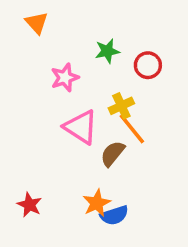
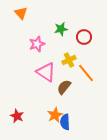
orange line: (132, 129) -> (86, 73), moved
blue semicircle: (114, 215) -> (65, 122), turned 105

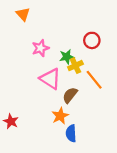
green star: (61, 29) -> (67, 57), moved
orange star: (55, 115) -> (60, 116), moved
red star: (17, 116) -> (11, 121), moved

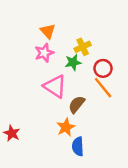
orange triangle: (23, 14) -> (48, 31), moved
red circle: (92, 40) -> (103, 68), moved
yellow cross: (75, 66) -> (83, 47), moved

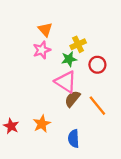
pink triangle: (55, 86) -> (66, 82), moved
orange line: (103, 88) -> (97, 106), moved
orange star: (66, 127) -> (42, 124), moved

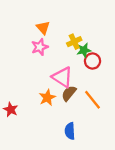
green star: (69, 59) -> (84, 50), moved
orange star: (42, 124) -> (47, 98), moved
red star: (11, 126) -> (11, 109), moved

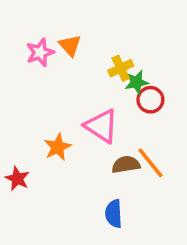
pink star: (40, 47) -> (40, 52), moved
brown semicircle: (69, 93) -> (126, 165), moved, turned 42
orange star: (47, 98) -> (58, 147), moved

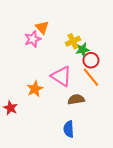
pink star: (40, 52) -> (33, 39), moved
orange line: (150, 163) -> (91, 77), moved

